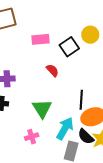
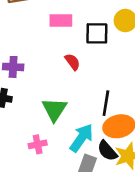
black square: (69, 47) -> (97, 33), turned 30

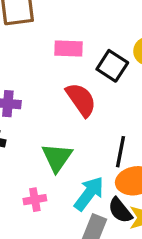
black square: (97, 33) -> (112, 66), turned 30
red semicircle: (72, 62) -> (81, 100), size x1.6

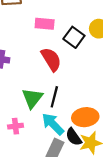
black line: (121, 152) -> (54, 97), moved
cyan arrow: (89, 194) -> (53, 124), turned -85

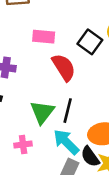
pink rectangle: (45, 24) -> (44, 37), moved

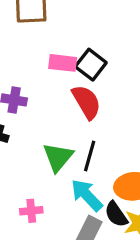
black square: (90, 42) -> (91, 65), moved
pink cross: (23, 145) -> (31, 211), moved

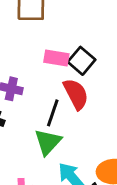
black line: (90, 156) -> (53, 113), moved

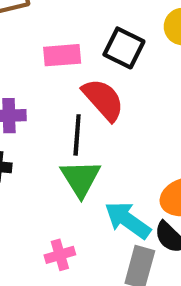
black square: (81, 61) -> (124, 48), moved

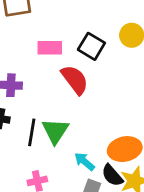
black line: (77, 135) -> (32, 132), moved
cyan arrow: (128, 220) -> (84, 162), size x0.7

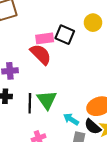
pink rectangle: (50, 48) -> (45, 38), moved
red semicircle: (75, 80) -> (41, 54), moved

